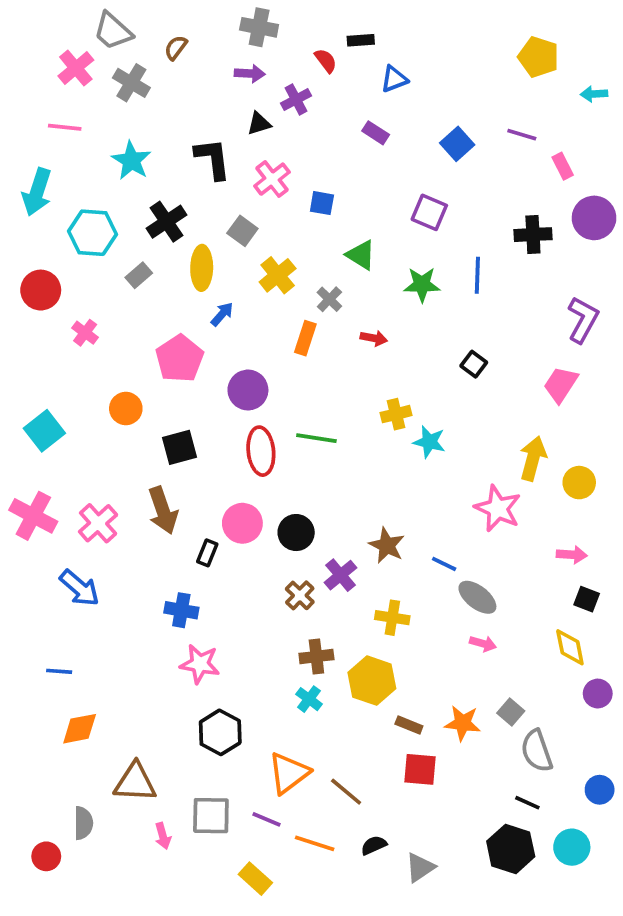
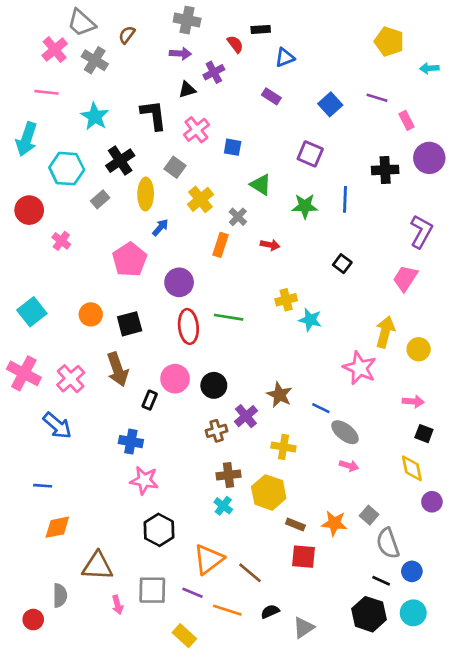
orange circle: (126, 409) -> (91, 314), moved
brown cross: (300, 595) -> (217, 431), turned 30
blue circle: (600, 790) -> (412, 571), moved

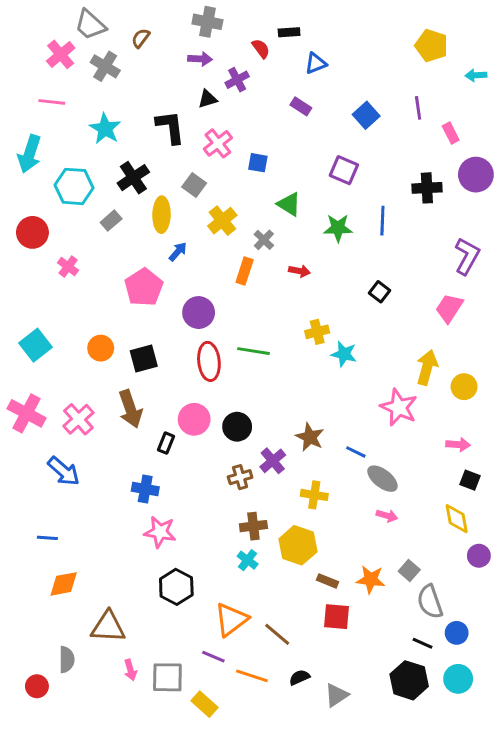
purple line: (377, 98) -> (418, 108), turned 65
gray square: (152, 590) -> (167, 677), moved

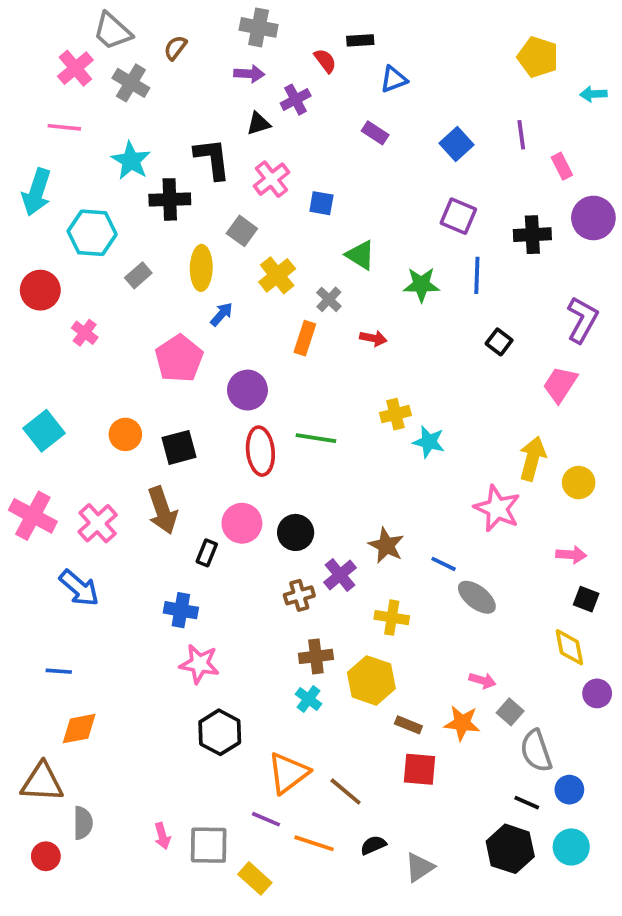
purple square: (344, 170) -> (458, 216), moved
black cross: (133, 178) -> (170, 199), moved, turned 32
black square: (380, 292) -> (499, 342), moved
pink arrow: (387, 516) -> (482, 680), moved
brown triangle: (108, 627) -> (42, 782), moved

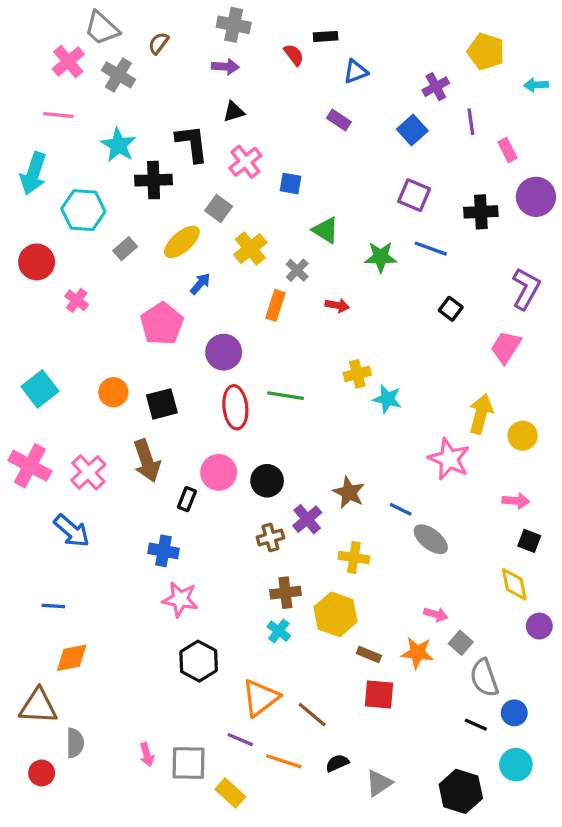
purple cross: (296, 100) -> (436, 87), moved
yellow ellipse: (201, 268) -> (182, 242), turned 48
blue line: (477, 275) -> (431, 249), turned -72
black hexagon: (510, 849) -> (461, 791), moved

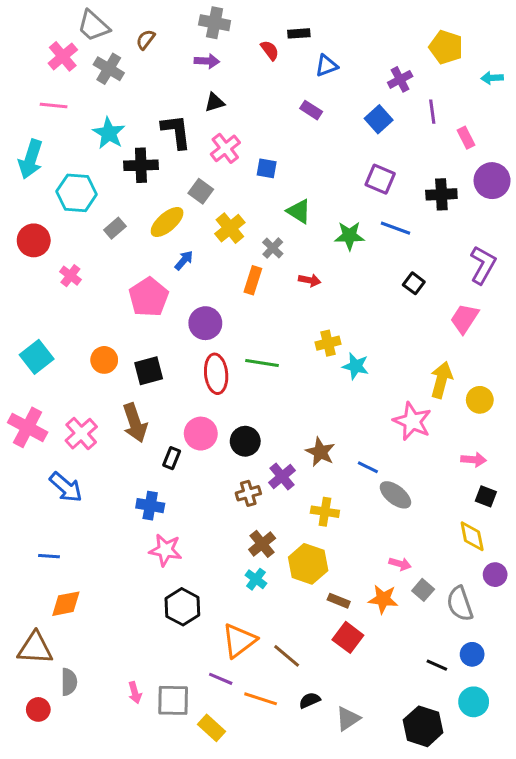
brown cross: (285, 593) -> (262, 544), turned -32
gray semicircle: (484, 678) -> (460, 604), moved
red square: (379, 695) -> (348, 637), turned 32

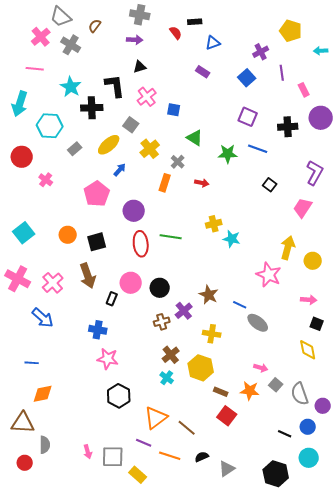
purple circle: (495, 575) -> (323, 406), moved

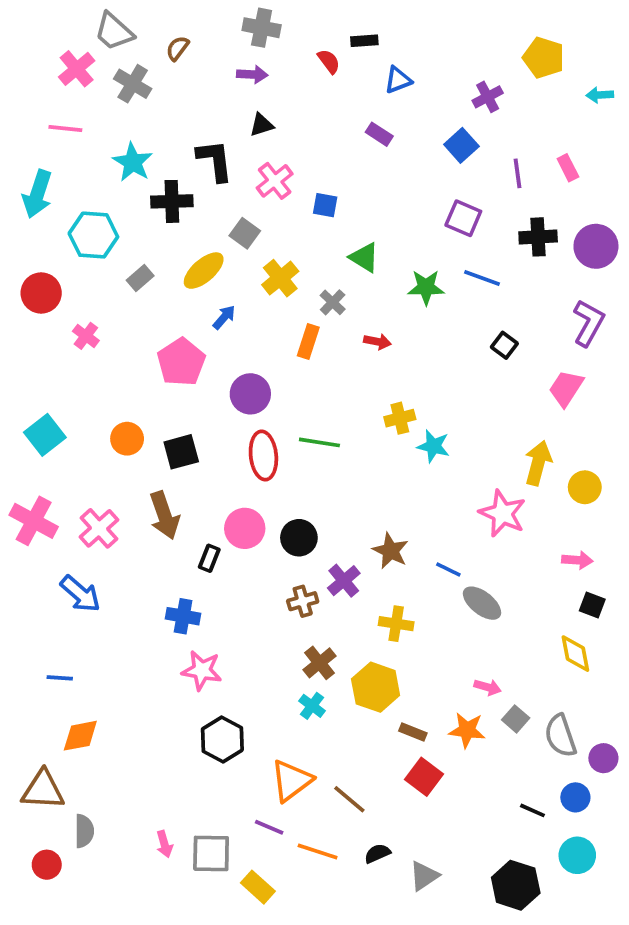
purple line: (282, 73) -> (517, 173), moved
purple circle: (321, 118) -> (596, 246), moved

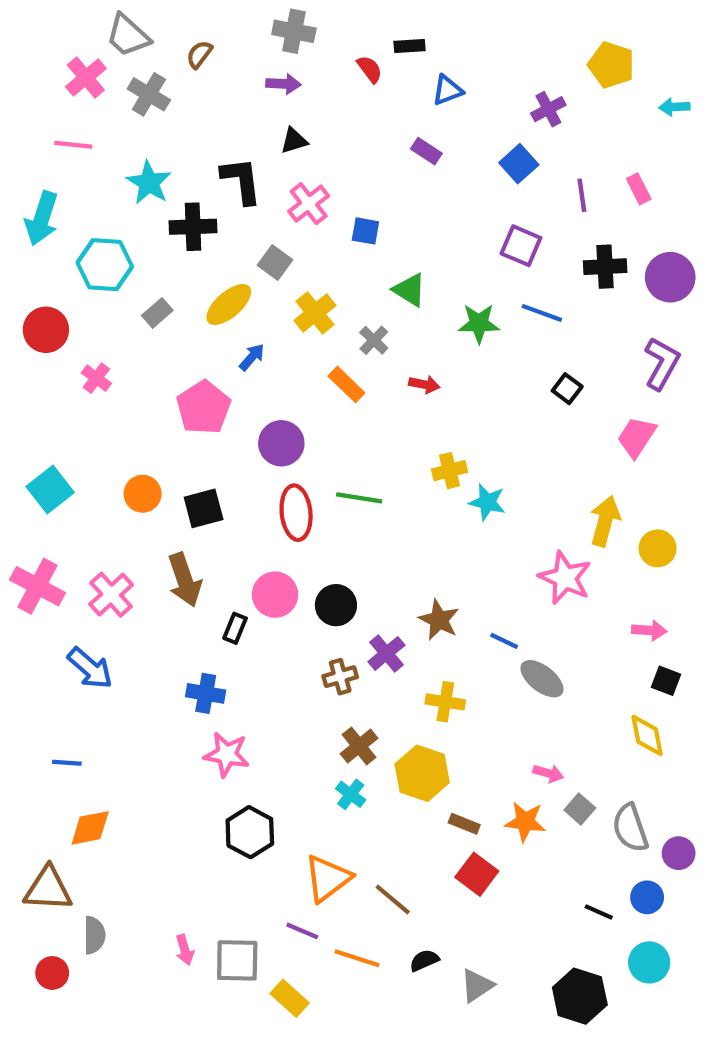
orange rectangle: (308, 342) -> (346, 384), turned -64

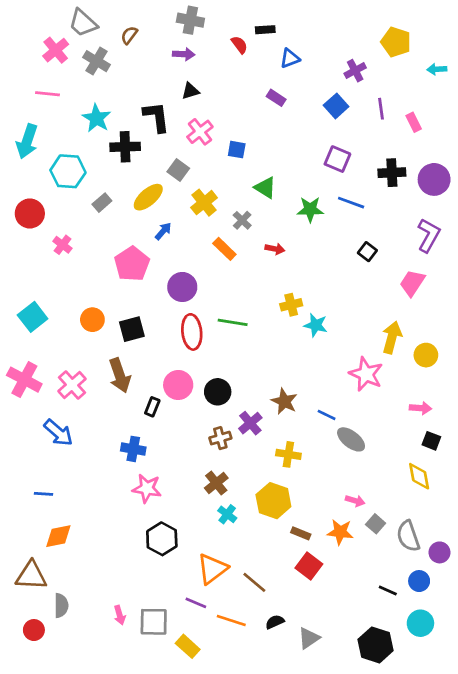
purple line: (582, 195) -> (381, 109), moved
brown cross: (359, 746) -> (216, 483), moved

